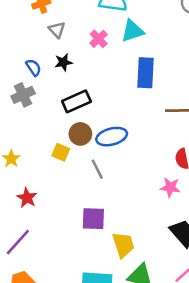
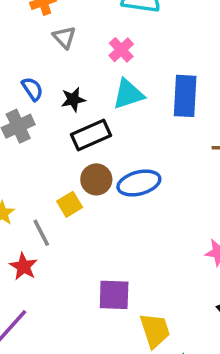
cyan triangle: (132, 31) -> (128, 94), moved
black star: (63, 62) -> (73, 100), moved
yellow square: (61, 152) -> (70, 204), turned 36
gray line: (97, 169) -> (41, 233), moved

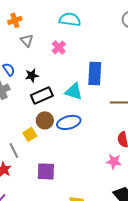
cyan triangle: (128, 94) -> (74, 91), moved, turned 36
purple square: (114, 295) -> (46, 171), moved

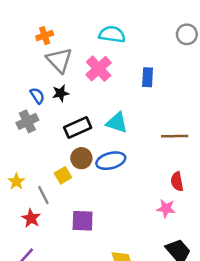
gray triangle: (27, 40) -> (59, 60), size x1.6
pink cross: (59, 47) -> (99, 69), size x1.5
blue rectangle: (95, 73) -> (148, 77), moved, size x0.7
black star: (32, 75) -> (61, 93), moved

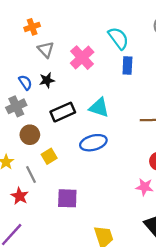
cyan semicircle: (112, 34) -> (118, 38), moved, turned 45
gray triangle: (59, 60) -> (46, 50), size x0.7
brown circle: (81, 158) -> (30, 135), moved

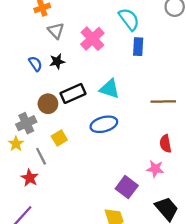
gray cross: (16, 106) -> (26, 123), moved
brown circle: (30, 135) -> (48, 104), moved
purple square: (67, 198) -> (127, 187), moved, turned 35

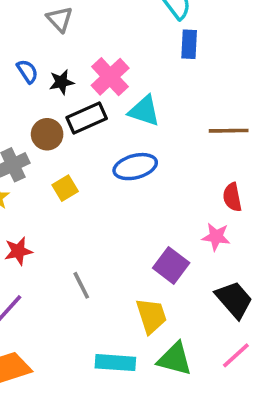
pink cross: (92, 39) -> (110, 77), moved
black star: (57, 61) -> (61, 82), moved
gray line: (41, 156) -> (81, 285), moved
red star: (30, 178) -> (18, 251), turned 30

